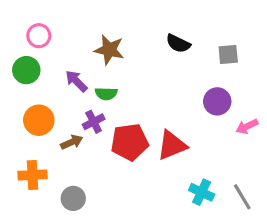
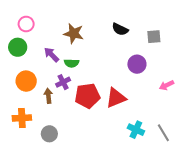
purple circle: (217, 101) -> (137, 64), moved
brown arrow: (72, 142) -> (48, 96), turned -72

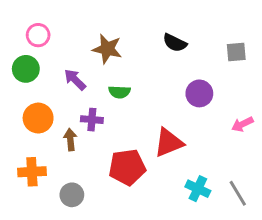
gray square: (154, 37) -> (236, 52), moved
green semicircle: (72, 63) -> (119, 92), moved
purple cross: (63, 82) -> (92, 120), turned 32
red pentagon: (87, 96) -> (127, 167), moved

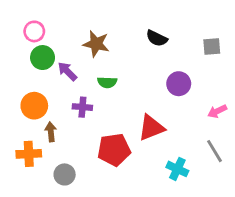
green circle: (26, 69) -> (43, 58), moved
brown arrow: (70, 140) -> (51, 132), moved
gray line: (238, 193) -> (214, 151), moved

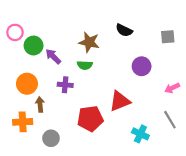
pink circle: (34, 31) -> (15, 32), moved
brown star: (96, 44) -> (89, 42), moved

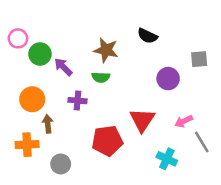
gray square: (168, 37) -> (199, 59), moved
pink arrow: (172, 88) -> (184, 121), moved
red triangle: (120, 101) -> (142, 120), turned -35

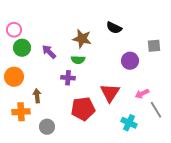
green circle: (40, 54) -> (22, 48), moved
orange circle: (32, 99) -> (14, 77), moved
purple cross: (77, 101) -> (68, 78), moved

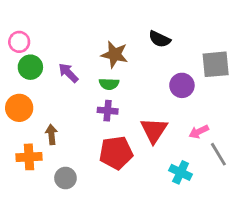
gray square: (154, 46) -> (216, 64), size x1.5
purple cross: (68, 78) -> (108, 111), moved

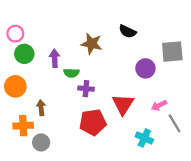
purple arrow: (68, 73) -> (55, 58), turned 42
green semicircle: (109, 84) -> (71, 73), moved
gray circle: (65, 178) -> (41, 142), moved

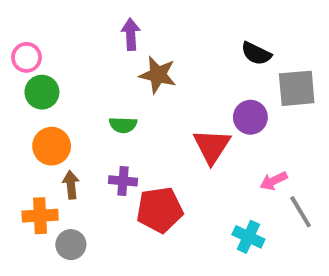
black semicircle: (127, 31) -> (256, 54), moved
purple arrow: (55, 58) -> (131, 34), moved
orange circle: (15, 86) -> (52, 146), moved
purple cross: (86, 89) -> (123, 181), moved
red triangle: (123, 104) -> (212, 146), moved

